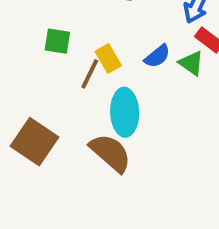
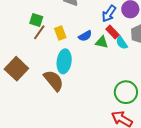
green triangle: (191, 63) -> (102, 42), turned -32
brown line: (90, 74) -> (39, 32), moved

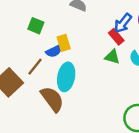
brown line: (39, 32) -> (35, 67), moved
red rectangle: (113, 32) -> (116, 37), moved
blue semicircle: (85, 36) -> (54, 51), moved

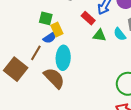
green square: (36, 26) -> (46, 18), moved
red rectangle: (116, 37) -> (88, 18), moved

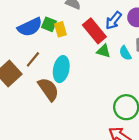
red rectangle: (88, 18) -> (94, 31), size x1.6
yellow rectangle: (57, 29) -> (60, 29), moved
blue semicircle: (50, 38) -> (30, 27), moved, size x1.6

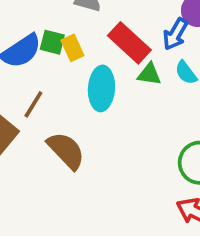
blue arrow: (113, 21) -> (175, 34), moved
cyan ellipse: (61, 69) -> (101, 88), moved

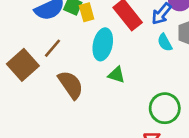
green triangle: (149, 74) -> (117, 75), moved

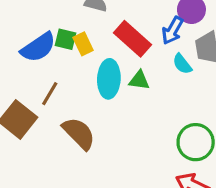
green triangle: (117, 75) -> (139, 80), moved

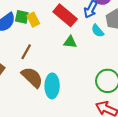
cyan ellipse: (109, 79) -> (52, 86), moved
brown line: (50, 94) -> (26, 52), moved

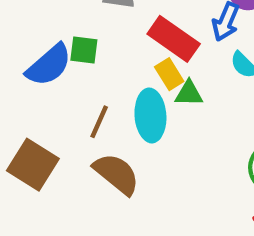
yellow rectangle: (33, 20) -> (169, 74), moved
cyan ellipse: (52, 86) -> (150, 115), moved

